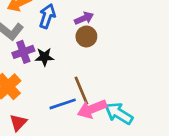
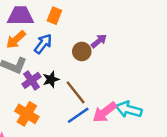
blue arrow: (47, 16) -> (43, 44), turned 35
purple arrow: (84, 18) -> (99, 41), moved
brown line: (81, 91) -> (76, 92), moved

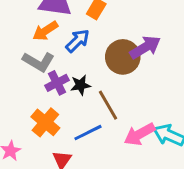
purple arrow: (99, 41) -> (145, 47), size x1.5
brown circle: (82, 51) -> (123, 57), size x1.5
blue line: (78, 115) -> (88, 133), moved

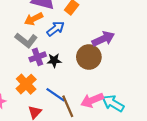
brown circle: (123, 57) -> (89, 57), moved
brown line: (108, 105) -> (68, 106), moved
blue line: (88, 133) -> (55, 95), turned 54

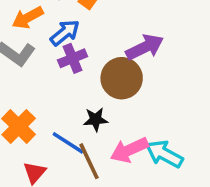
purple cross: (38, 57) -> (73, 58), moved
black star: (54, 60) -> (96, 119), moved

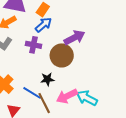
blue arrow: (65, 33) -> (43, 25), moved
purple cross: (73, 58) -> (34, 45), turned 35

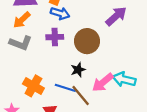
blue arrow: (43, 25) -> (60, 13), turned 72
purple arrow: (74, 38) -> (116, 16), moved

